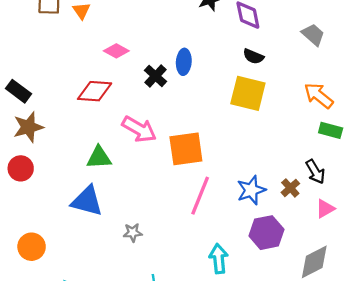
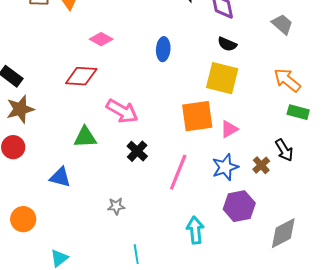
black cross: (155, 76) -> (137, 151), moved
orange square: (186, 149) -> (197, 116), moved
blue triangle: (87, 201) -> (60, 177), moved, size x0.7
pink triangle: (325, 209) -> (229, 129), moved

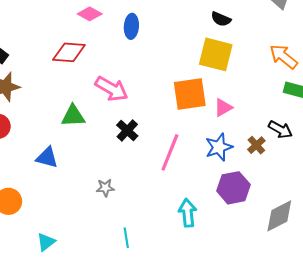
blue ellipse: (163, 49) -> (131, 26), moved
black arrow: (284, 150) -> (280, 129), turned -30

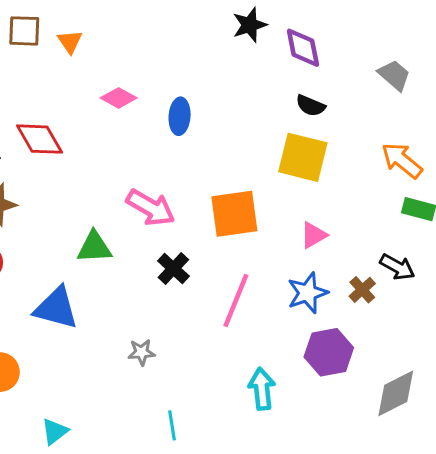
red diamond: (69, 52) -> (39, 139), moved, turned 56
orange square: (190, 94) -> (234, 214), moved
blue triangle: (47, 158) -> (56, 308), size x1.4

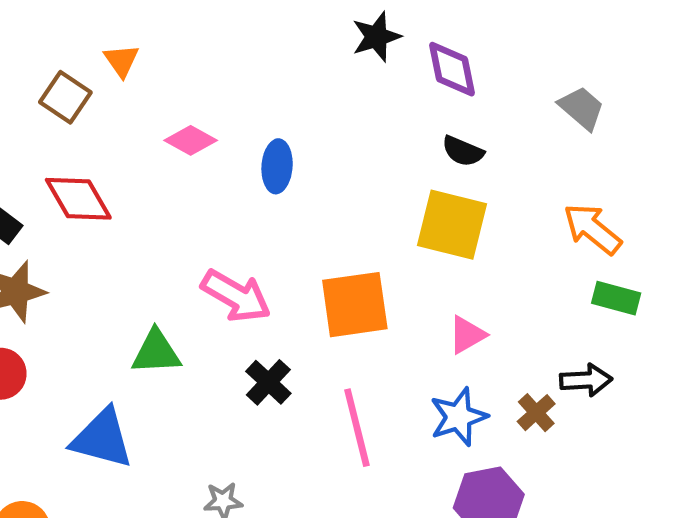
brown square: (24, 31) -> (65, 97), moved, turned 32
black arrow: (397, 267) -> (586, 380), turned -32
pink line: (236, 300) -> (357, 428), turned -36

